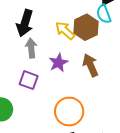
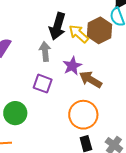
black arrow: (25, 23) -> (57, 26), moved
brown arrow: (90, 65) -> (91, 80), moved, turned -35

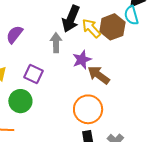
purple square: (43, 84) -> (34, 74), moved

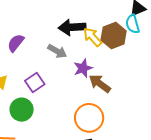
black arrow: (71, 19) -> (72, 27), turned 64
gray arrow: (56, 43) -> (57, 51), turned 120
purple square: (34, 74) -> (35, 83), turned 30

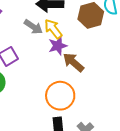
yellow arrow: (92, 37) -> (53, 29), moved

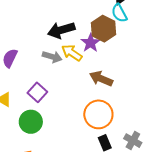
purple star: (58, 46) -> (91, 43), moved

